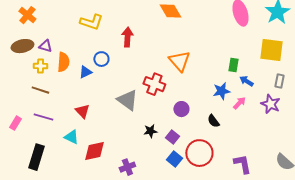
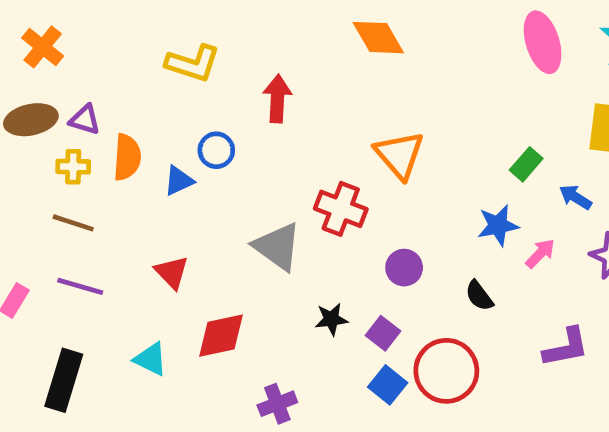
green rectangle: (233, 65) -> (526, 164), turned 32
blue arrow: (246, 81) -> (575, 197), moved
cyan triangle: (71, 137) -> (151, 359), moved
red diamond: (94, 151) -> (221, 336), moved
purple L-shape: (242, 164) -> (566, 347), moved, turned 90

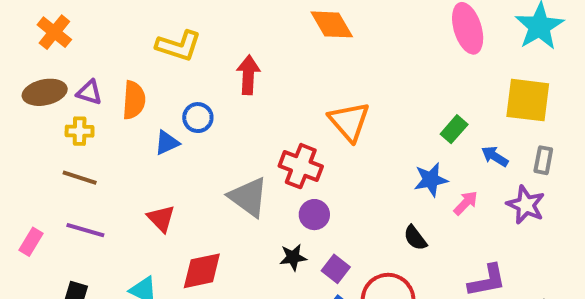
orange semicircle: (127, 157) -> (134, 100), moved
purple circle: (404, 268) -> (314, 215), moved

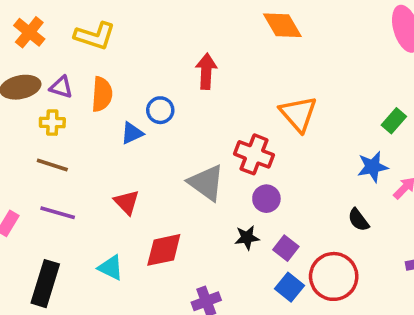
yellow L-shape: (179, 46) -> (95, 36), moved

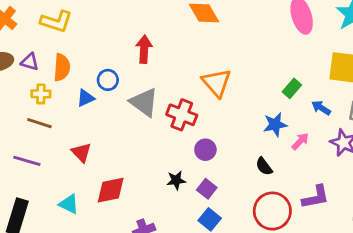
yellow cross: (52, 123) -> (41, 94), moved
brown line: (52, 165) -> (39, 123), moved
gray triangle: (206, 183) -> (144, 102), moved
purple circle: (266, 199) -> (205, 150), moved
red circle: (334, 276) -> (272, 211), moved

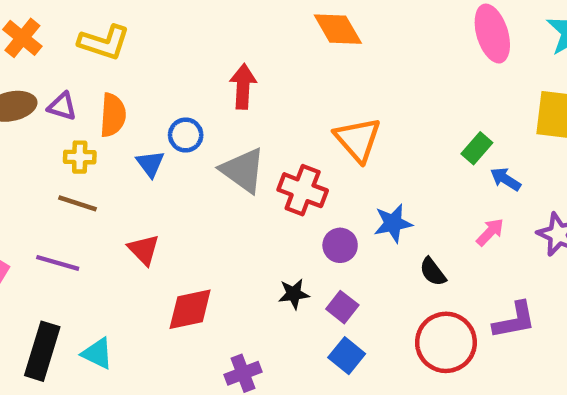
blue triangle: (86, 98) -> (150, 164), turned -42
blue arrow: (321, 108) -> (506, 179), moved
blue star: (275, 125) -> (393, 223), moved
cyan triangle: (69, 204) -> (97, 353), moved

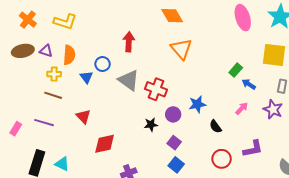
orange triangle: (358, 139) -> (181, 49), moved
black star: (294, 294) -> (151, 125), moved
red circle: (446, 342) -> (222, 159), size x0.7

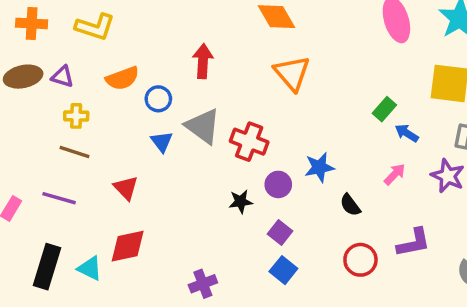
orange cross: (28, 20) -> (32, 23), turned -36
orange semicircle: (69, 55) -> (122, 78), moved, turned 66
blue triangle: (86, 77) -> (162, 142), moved
red diamond: (105, 144) -> (128, 246), moved

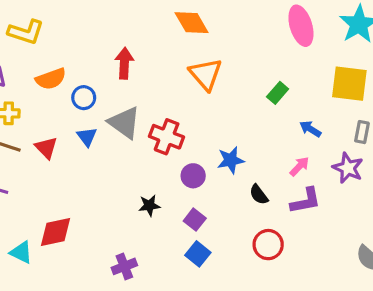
green rectangle: (384, 109) -> (278, 93), moved
red triangle: (126, 188) -> (46, 148), moved
black star: (241, 202) -> (149, 205), moved
purple L-shape: (414, 243) -> (306, 201), moved

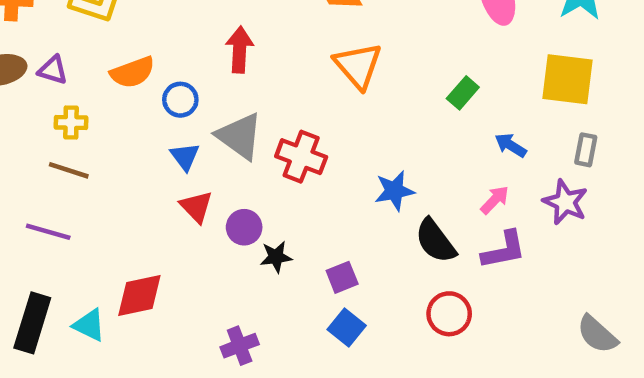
red triangle: (46, 148) -> (196, 207), moved
purple circle: (193, 176) -> (244, 227), moved
black semicircle: (259, 195) -> (435, 241), size x1.5
purple square: (195, 220) -> (342, 277), turned 30

